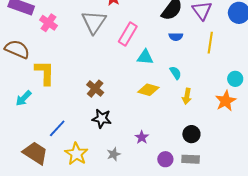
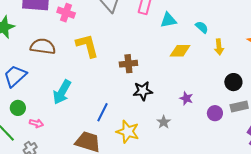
yellow L-shape: (45, 73) -> (87, 46), moved
brown cross: (95, 89) -> (128, 64), turned -30
cyan arrow: (24, 98) -> (62, 92), size x1.4

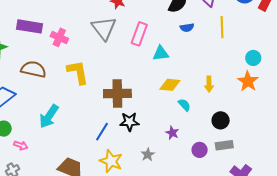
cyan semicircle: (202, 27) -> (184, 105), moved
brown cross: (128, 64) -> (117, 94), size x1.5
blue line: (102, 112) -> (102, 132), moved

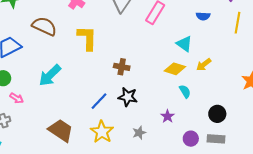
cyan triangle: (161, 53) -> (184, 44), moved, turned 30
yellow arrow: (209, 84) -> (204, 65), moved, turned 42
brown cross: (117, 94) -> (122, 67), size x0.6

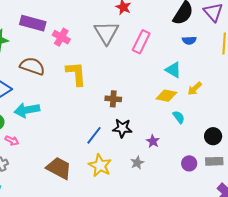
cyan arrow: (50, 75) -> (27, 110), moved, turned 40
purple star: (168, 116) -> (153, 141), moved

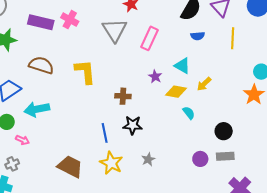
pink cross: (61, 37) -> (70, 20), moved
blue line: (94, 135) -> (105, 133), turned -48
purple star: (153, 141) -> (155, 76), moved

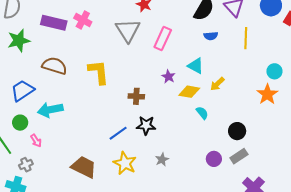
blue line: (105, 133) -> (118, 133), turned 66
pink arrow: (22, 140) -> (36, 141), turned 32
gray rectangle: (225, 156) -> (239, 156), turned -30

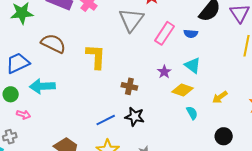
blue semicircle: (211, 36) -> (191, 34), moved
yellow arrow: (217, 84) -> (220, 97), moved
pink arrow: (36, 141) -> (23, 115), turned -48

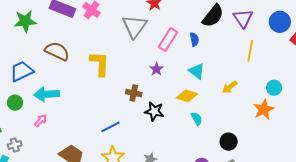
blue semicircle: (191, 34) -> (194, 39), turned -104
purple star: (164, 72) -> (156, 69), moved
yellow arrow: (220, 97) -> (230, 87), moved
pink arrow: (23, 115) -> (41, 121), moved, turned -64
black star: (135, 117) -> (154, 111), moved

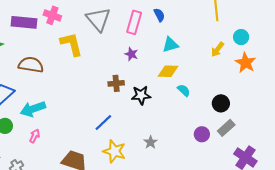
yellow L-shape: (100, 64) -> (71, 44), moved
cyan triangle: (197, 71) -> (170, 45), turned -36
yellow arrow: (230, 87) -> (218, 49), moved
cyan circle: (274, 88) -> (241, 37), moved

